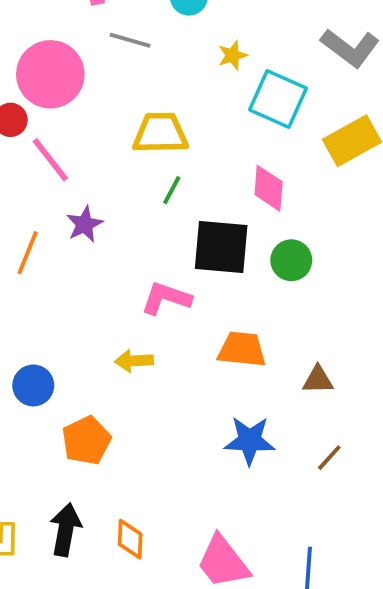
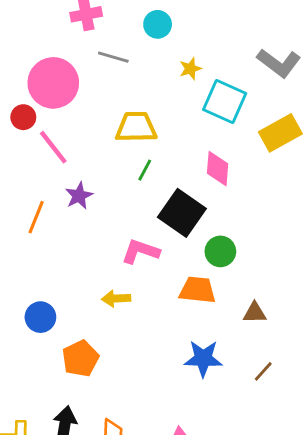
black square: (221, 247) -> (182, 213), turned 30
green circle: (291, 260) -> (220, 251), moved

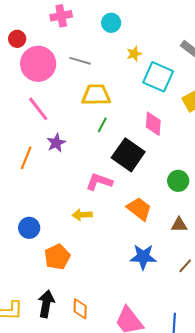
gray line: (113, 57) -> (80, 61), moved
red circle: (23, 117) -> (17, 39), moved
green circle: (220, 251) -> (178, 181), moved
orange trapezoid: (198, 290) -> (139, 209), turned 32

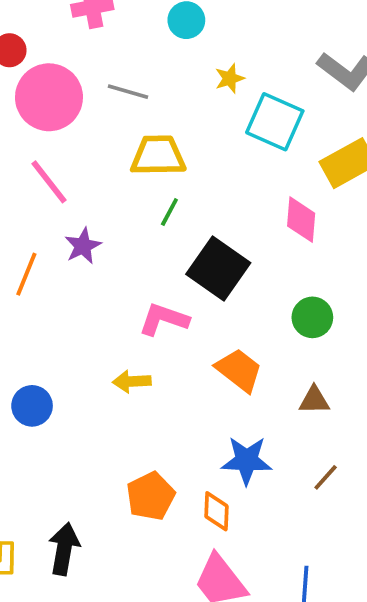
pink diamond: (153, 124) -> (301, 220), moved
orange pentagon: (57, 257) -> (151, 496), moved
orange diamond: (80, 309) -> (216, 511), moved

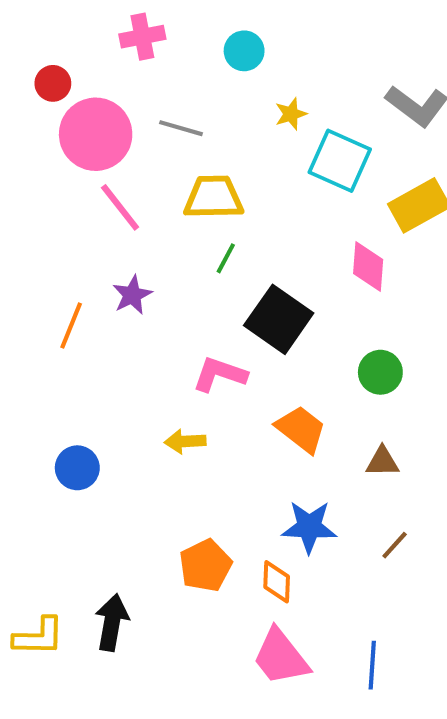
pink line: (49, 182) -> (120, 207), moved

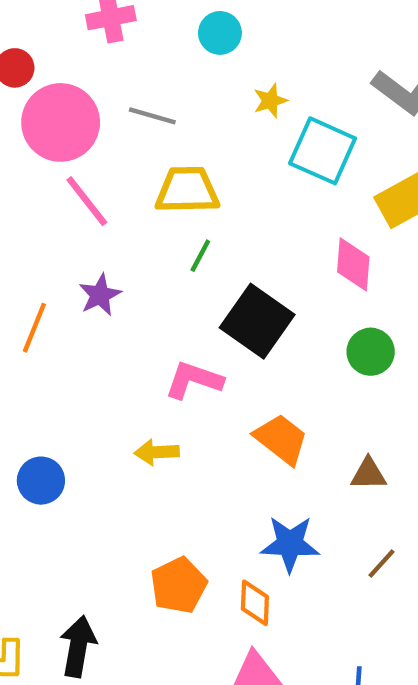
green circle: (380, 372) -> (371, 352), moved

